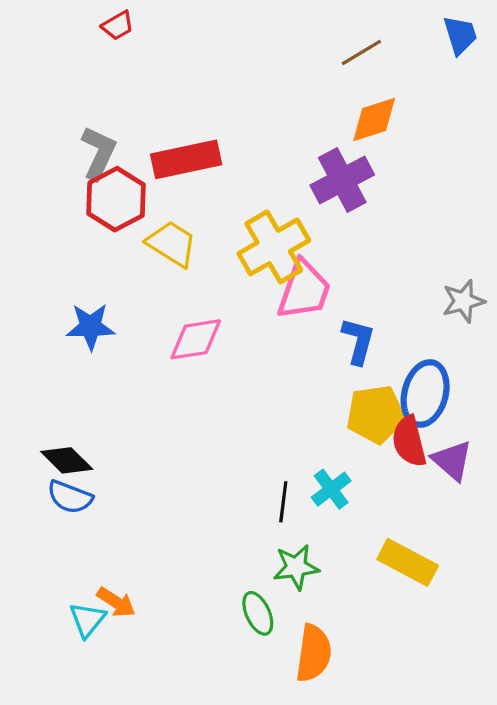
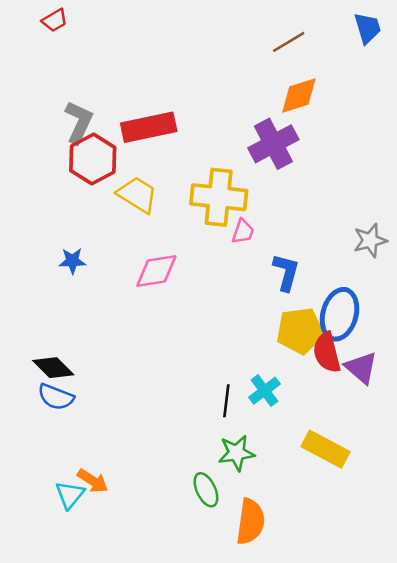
red trapezoid: (118, 25) -> (55, 20), moved
yellow cross: (274, 247) -> (219, 197), turned 36
pink trapezoid: (304, 290) -> (243, 232), size x0.5
blue star: (91, 327) -> (72, 261), size x0.7

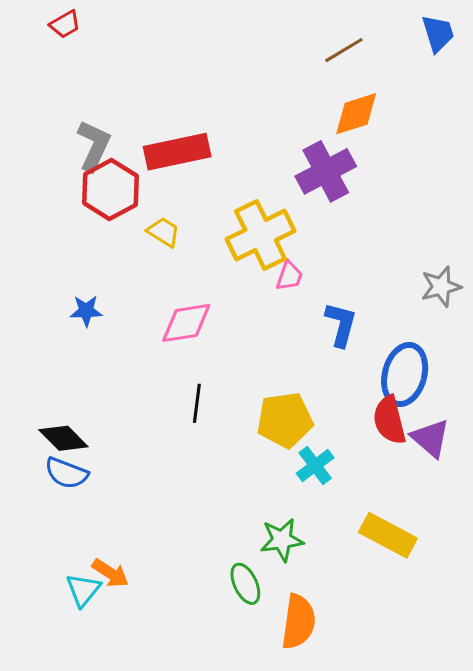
yellow trapezoid: (137, 195) -> (164, 232), size x0.7
yellow cross: (219, 197) -> (261, 235), turned -32
yellow pentagon: (300, 331) -> (285, 420), moved
black line: (226, 401) -> (197, 403), moved

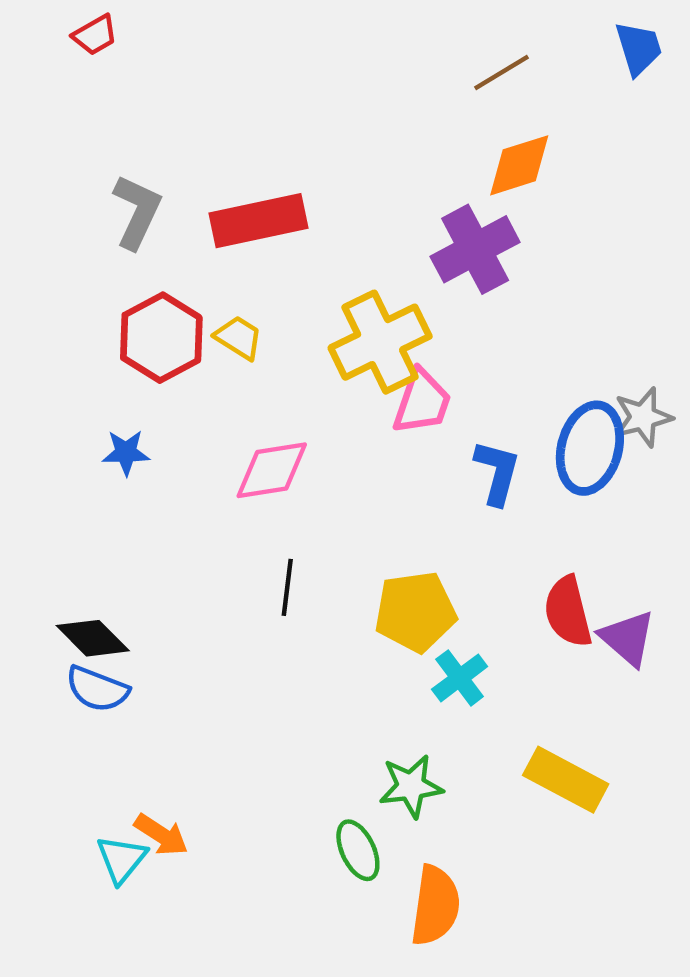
red hexagon: (110, 190) -> (161, 338), moved
pink trapezoid: (289, 276) -> (422, 402), size x1.5
blue ellipse: (405, 375) -> (590, 448), moved

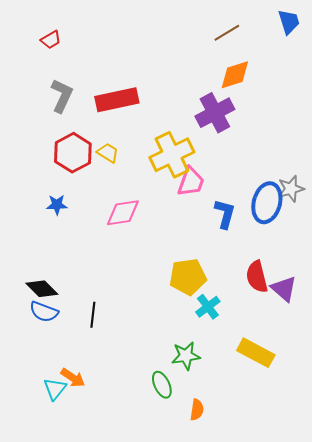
red trapezoid: (95, 35) -> (51, 40), moved
black line: (287, 587) -> (93, 315), moved
orange semicircle: (435, 905) -> (197, 410), size x0.6

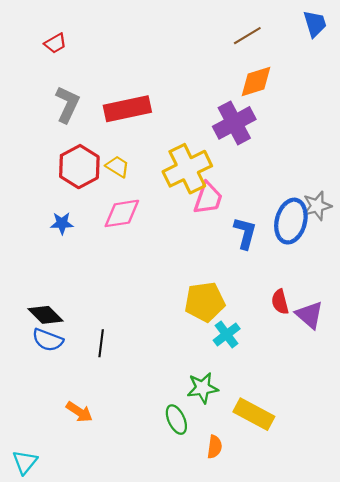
pink diamond: (123, 213) -> (122, 213), moved
red semicircle: (257, 277) -> (280, 302), size x0.7
yellow rectangle: (256, 353) -> (254, 414), moved
cyan triangle: (55, 389) -> (25, 462), moved

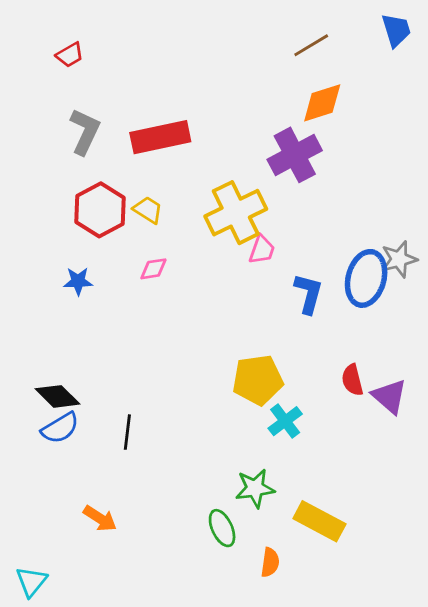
pink trapezoid: (208, 198) -> (262, 250), size x0.7
pink diamond: (122, 213) -> (153, 269), size x0.6
blue semicircle: (48, 340) -> (60, 428), turned -52

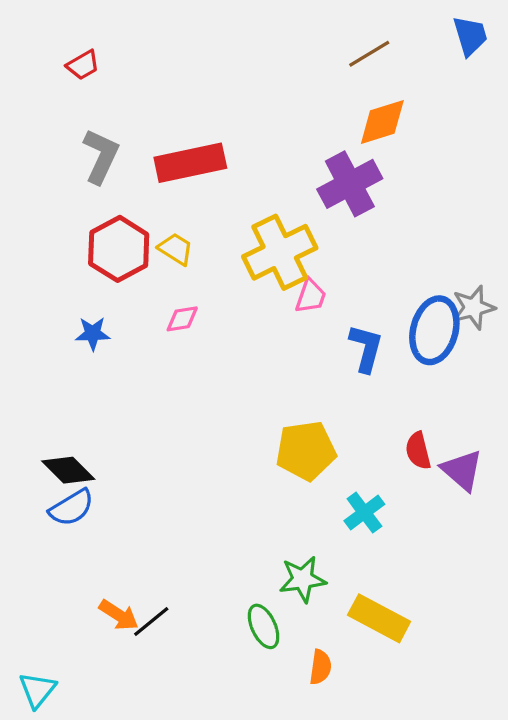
cyan cross: (285, 421) -> (364, 513), moved
black line: (127, 432) -> (151, 622), moved, turned 44

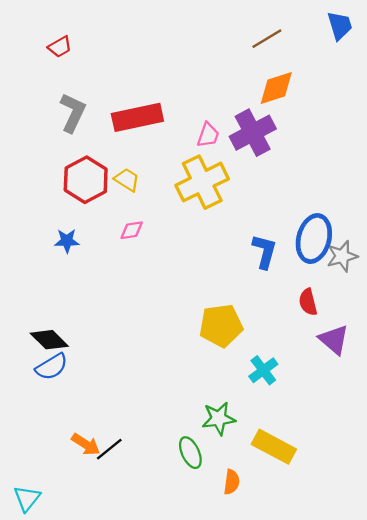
pink trapezoid: (311, 296) -> (208, 135), moved
gray star: (473, 307) -> (342, 256), moved
red semicircle: (418, 451) -> (308, 302), moved

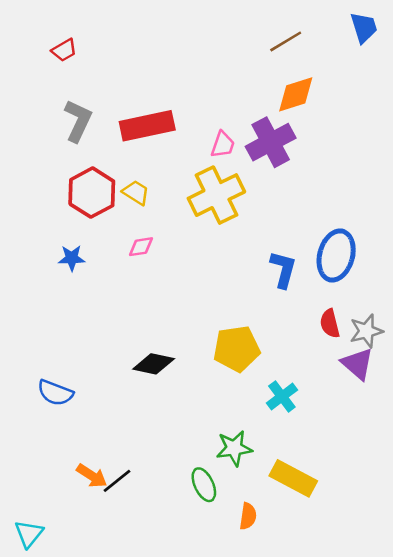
gray star: (342, 256) -> (366, 331), moved
black diamond: (49, 340) -> (154, 364), moved, turned -33
blue semicircle: (52, 367) -> (55, 393), turned 52

